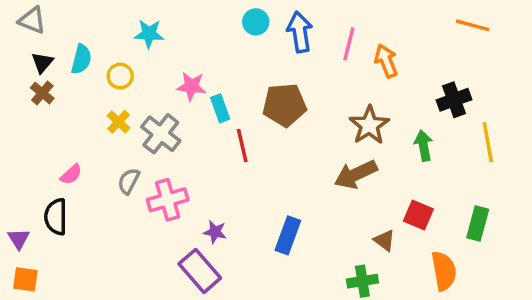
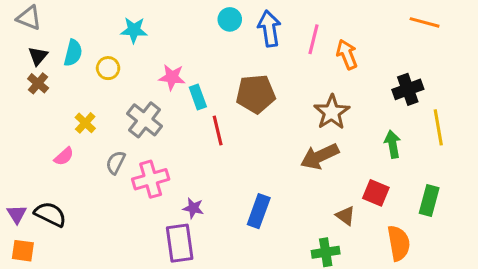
yellow cross: (119, 122) -> (85, 123), moved
green arrow: (423, 146) -> (393, 144), moved
black semicircle: (56, 217) -> (50, 214), moved, turned 116
purple rectangle: (200, 271) -> (180, 243), turned 33

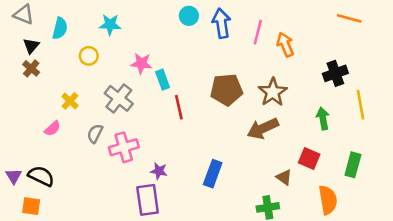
cyan semicircle: (73, 53) -> (60, 28), moved
brown pentagon: (256, 94) -> (226, 90), moved
orange square: (23, 251) -> (31, 206), moved

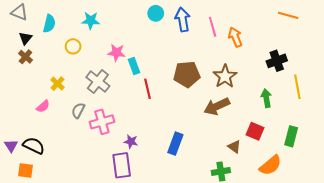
pink line: (258, 32) -> (213, 27), turned -30
orange semicircle: (328, 200) -> (270, 165), turned 60

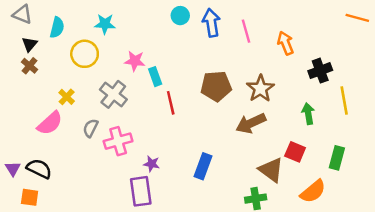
orange line: (288, 15) -> (357, 18), moved
orange arrow: (235, 37) -> (286, 43), moved
yellow circle: (73, 46) -> (85, 54), size x1.5
pink semicircle: (43, 106) -> (50, 123), size x1.6
brown triangle: (234, 147) -> (271, 170), size x1.6

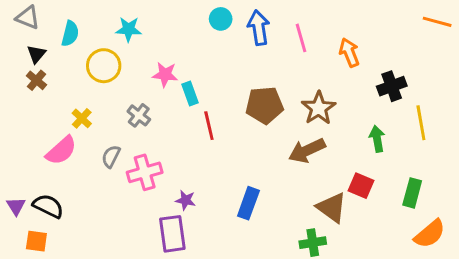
gray cross: (113, 94) -> (139, 115), size x0.7
orange semicircle: (313, 191) -> (430, 234), moved

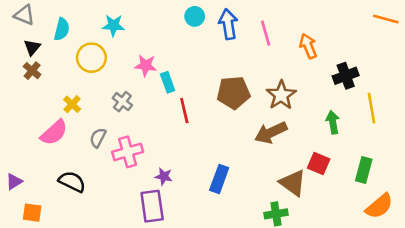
purple triangle: (16, 206) -> (14, 182), turned 30
black semicircle: (48, 206) -> (72, 182), moved

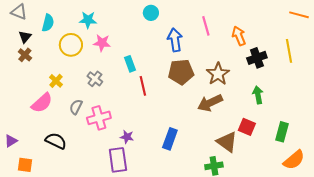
blue arrow: (228, 24) -> (175, 40), moved
pink star: (146, 65) -> (102, 43), moved
black cross: (346, 76) -> (257, 58), moved
yellow line: (372, 108) -> (289, 51), moved

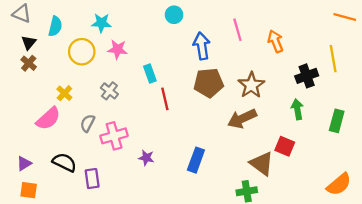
black cross: (257, 58) -> (307, 76), moved
green rectangle: (282, 132) -> (337, 121), moved
purple triangle: (11, 141) -> (24, 164), moved
purple rectangle: (118, 160) -> (92, 179), moved, size x0.7

